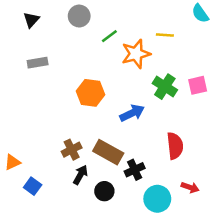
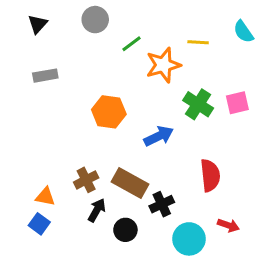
cyan semicircle: (200, 13) -> (243, 32), moved
orange triangle: (12, 162) -> (45, 197), moved, turned 36

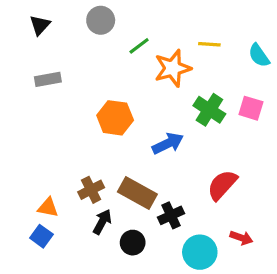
cyan semicircle: (243, 32) -> (259, 55), moved
pink square: (237, 103) -> (251, 108), turned 30
red semicircle: (210, 175) -> (222, 185), turned -132

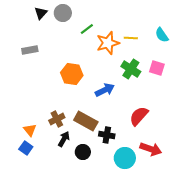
black triangle: (40, 25) -> (41, 13), moved
yellow line: (209, 44) -> (131, 38), moved
orange triangle: (48, 207) -> (30, 130), turned 40
black cross: (171, 215) -> (107, 135), turned 35
red arrow: (241, 238) -> (151, 149), size x1.5

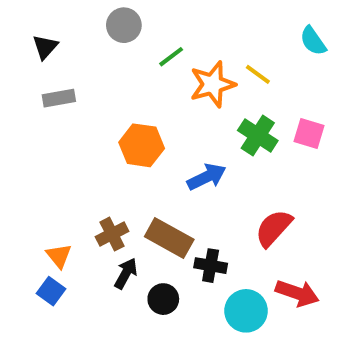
black triangle: (41, 13) -> (45, 47), moved
cyan semicircle: (162, 35) -> (313, 41), moved
yellow line: (131, 38) -> (258, 74), turned 32

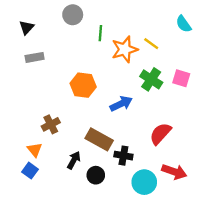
green line: (171, 57) -> (100, 33), turned -49
brown cross: (112, 234) -> (51, 124), moved

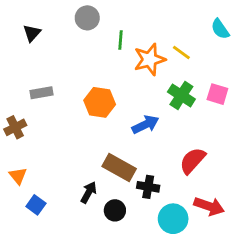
gray rectangle: (35, 57) -> (42, 93), moved
brown cross: (51, 124) -> (15, 127), moved
orange triangle: (35, 150) -> (18, 176), moved

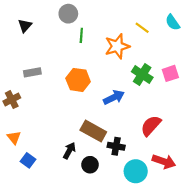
green line: (120, 40) -> (81, 35), moved
yellow line: (181, 53) -> (142, 28), moved
pink square: (217, 94) -> (170, 73), turned -35

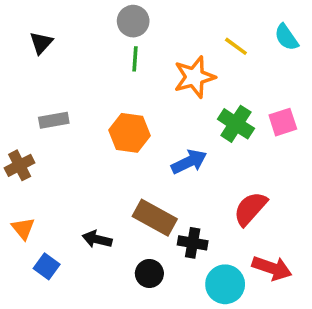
gray circle: (68, 14) -> (133, 21), moved
black arrow: (69, 151) -> (97, 239), moved, turned -105

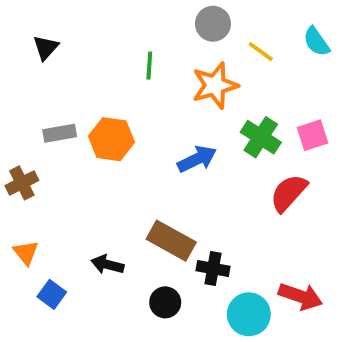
gray circle: (133, 21) -> (213, 24), moved
orange hexagon: (130, 133) -> (111, 139), moved
blue arrow: (189, 162) -> (197, 159), moved
red semicircle: (250, 209) -> (289, 193), moved

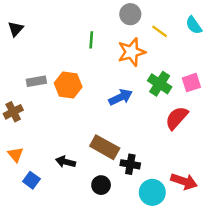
black triangle: (46, 48) -> (16, 29), moved

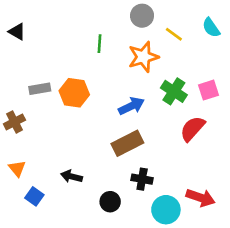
black triangle: (16, 29) -> (17, 32), turned -42
brown rectangle: (105, 147) -> (127, 143), moved, turned -56

